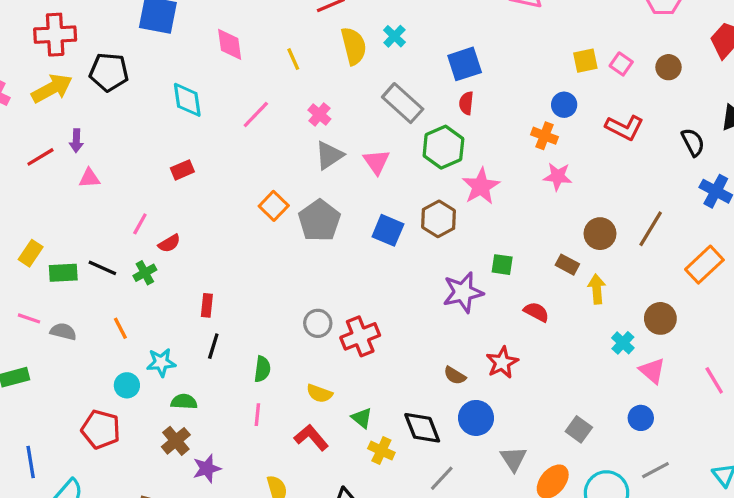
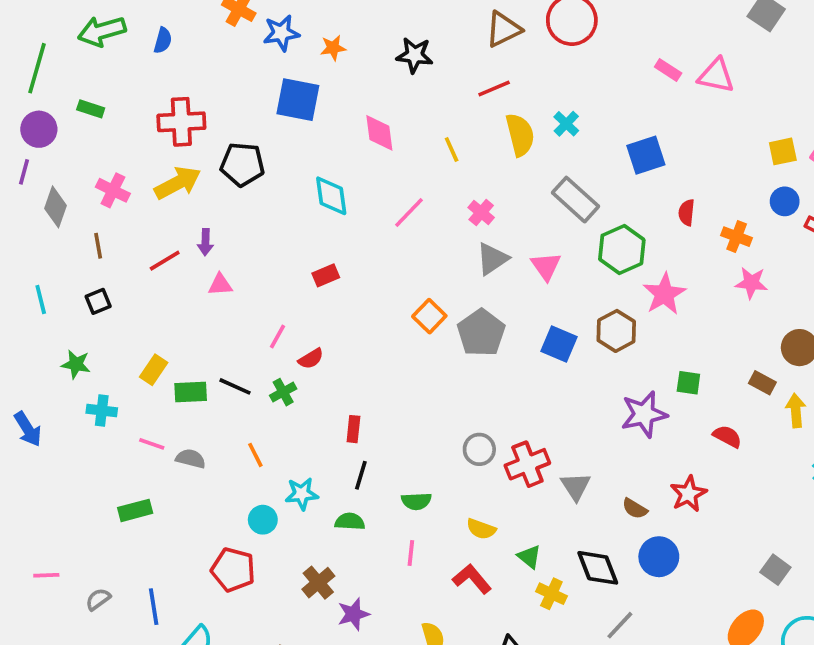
red semicircle: (466, 103) -> (687, 213), moved
blue circle: (564, 105) -> (785, 201), moved
green semicircle: (262, 369) -> (416, 501), turned 80
green semicircle: (184, 402) -> (350, 522), moved
gray triangle: (514, 459) -> (576, 486), moved

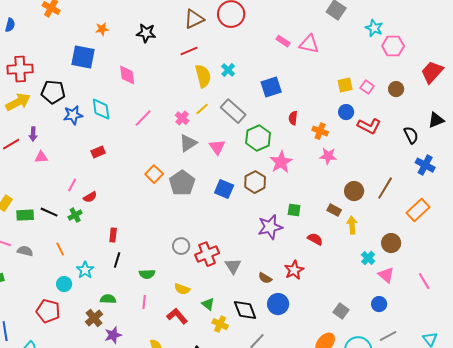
blue star: (281, 33) -> (73, 115), moved
yellow line: (452, 150) -> (202, 109), moved, turned 72
cyan star: (302, 494) -> (85, 270), turned -30
green semicircle: (350, 522) -> (108, 299), moved

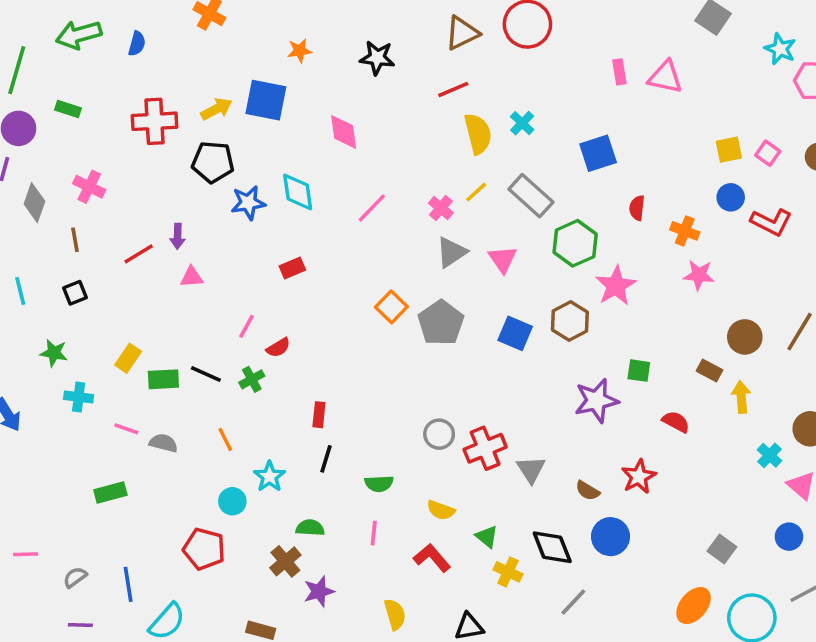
pink rectangle: (283, 41) -> (619, 72), turned 48
yellow arrow: (18, 102) -> (216, 109), moved, size x0.7

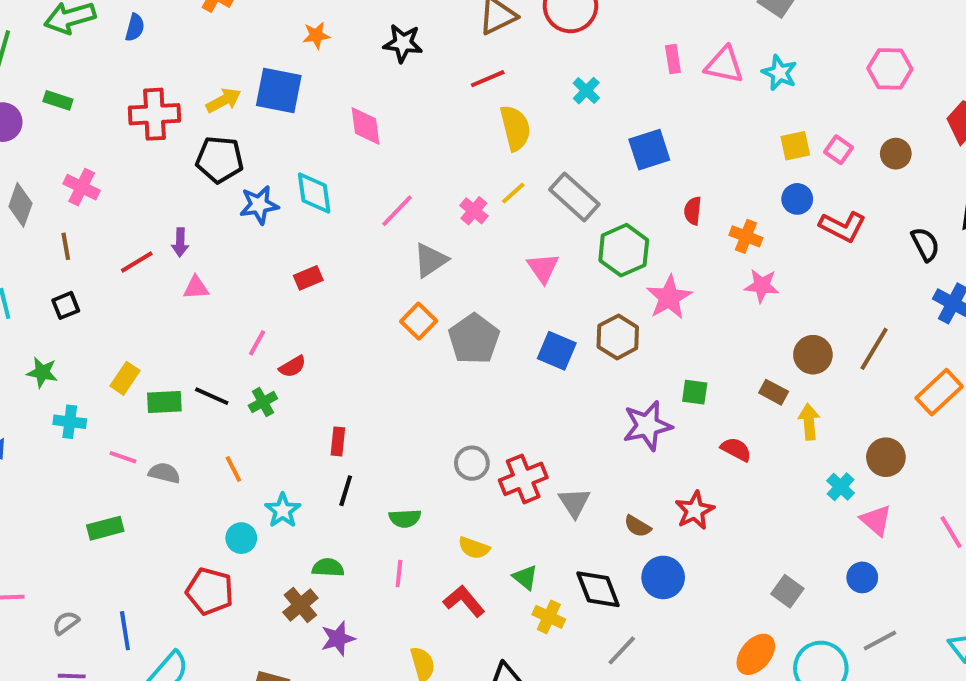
cyan star: (780, 49) -> (779, 73), moved
cyan cross: (522, 123) -> (586, 91), moved
gray triangle: (451, 252) -> (431, 260), moved

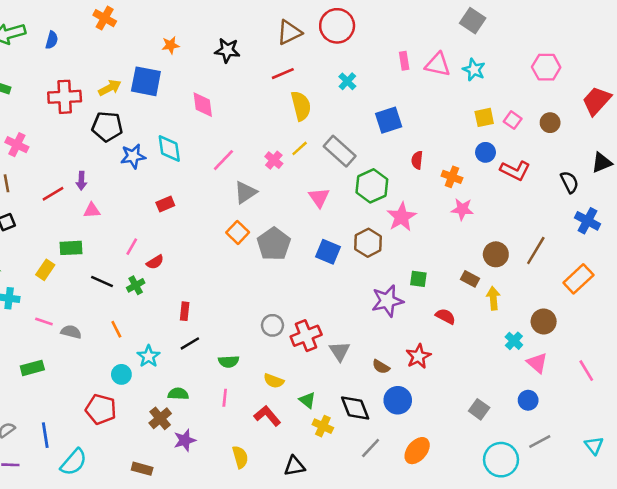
green rectangle: (164, 402) -> (71, 248), moved
black line: (346, 491) -> (190, 343), turned 42
orange ellipse: (756, 654) -> (417, 451), moved

